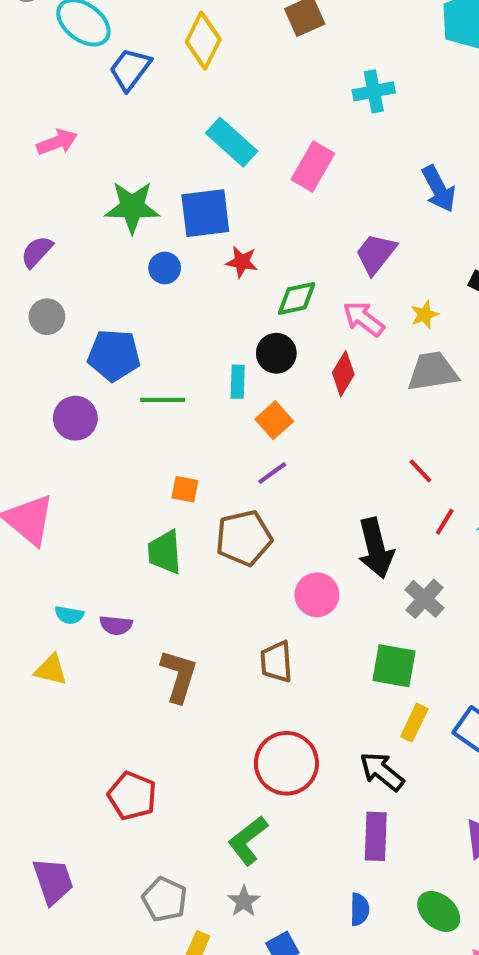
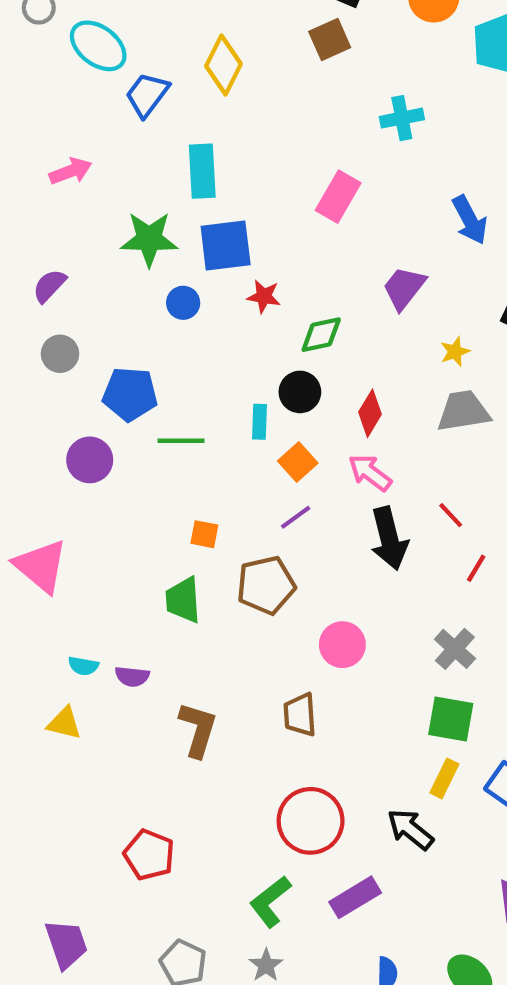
cyan rectangle: (232, 142) -> (202, 171), moved, turned 45
pink arrow: (364, 319) -> (370, 473), moved
black arrow: (376, 548) -> (389, 538), moved
green square: (394, 666) -> (451, 719), moved
purple rectangle: (376, 836) -> (355, 897), moved, turned 57

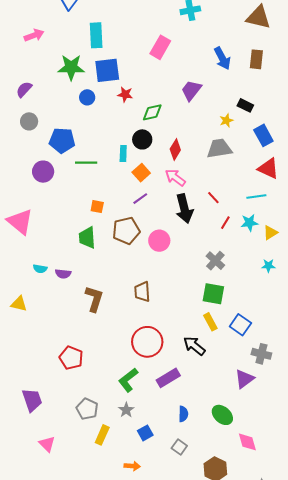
yellow star: (455, 352) -> (226, 120), moved
pink circle: (342, 645) -> (159, 241), moved
yellow triangle: (64, 723) -> (19, 304), moved
yellow rectangle: (444, 778) -> (210, 322), turned -54

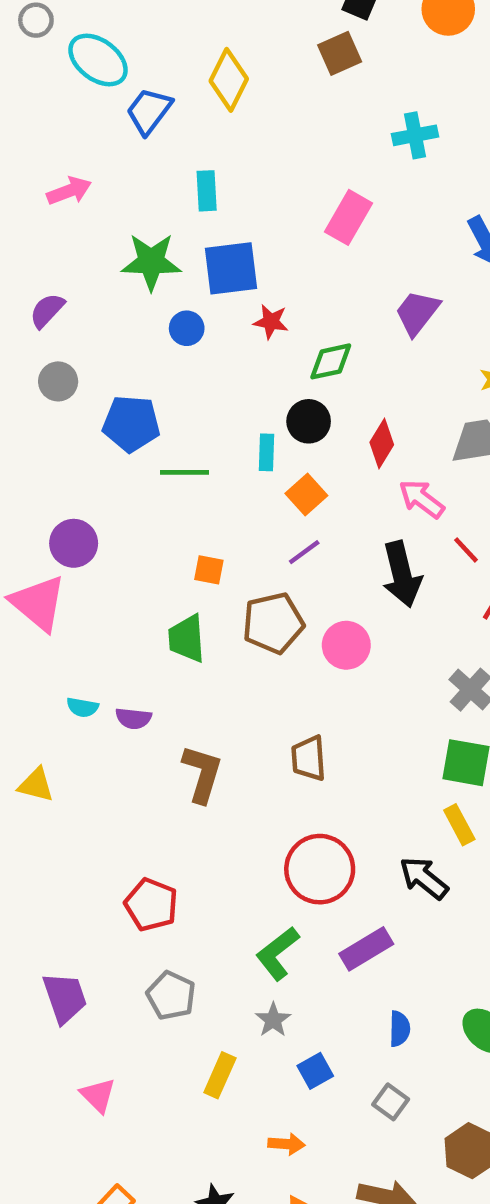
cyan rectangle: (96, 35) -> (207, 191), size x0.7
purple circle: (43, 172) -> (74, 543), moved
pink arrow: (175, 178) -> (422, 499), moved
gray pentagon: (87, 409) -> (171, 995), moved

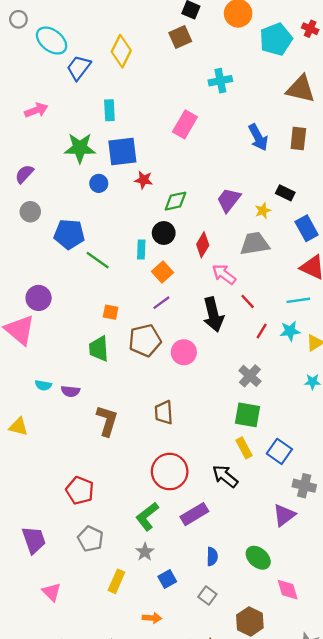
purple trapezoid: (417, 313) -> (229, 200), moved
green line: (184, 472) -> (98, 260), turned 35

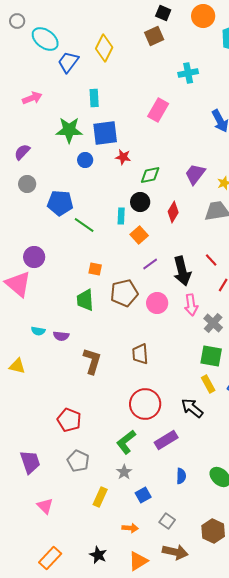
pink arrow: (224, 274) -> (191, 305), moved, turned -135
purple line: (161, 303) -> (150, 264), moved
gray square: (207, 596) -> (167, 521), moved

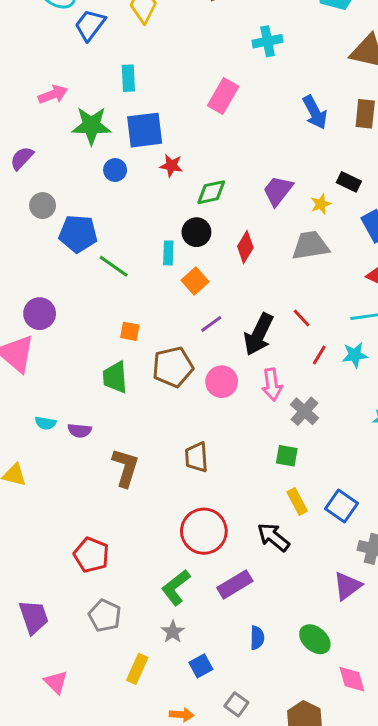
pink arrow: (32, 98) -> (53, 95), moved
gray circle: (27, 184) -> (43, 206), moved
black arrow: (182, 271) -> (259, 334), turned 40
green square: (211, 356) -> (287, 456), moved, size x0.7

